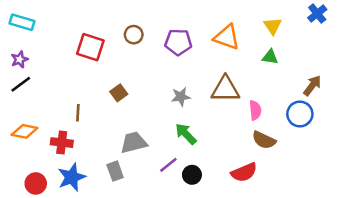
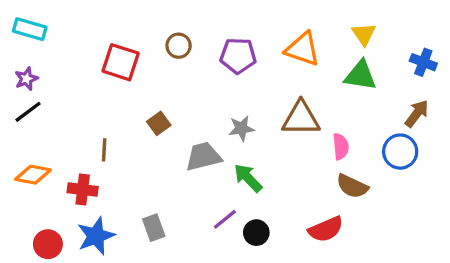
blue cross: (317, 14) -> (423, 62), moved, turned -30
green triangle: (270, 57) -> (360, 75), size x1.5
gray trapezoid: (134, 143) -> (203, 156), moved

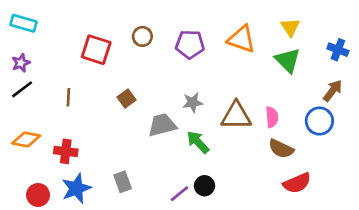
green triangle: (360, 75) -> (288, 60), turned 36
brown triangle: (301, 118) -> (236, 116), moved
brown line: (104, 150) -> (68, 97), moved
purple line: (225, 219) -> (179, 194), moved
red semicircle: (326, 229) -> (297, 183), moved

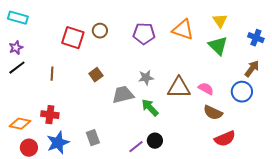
brown circle: (142, 36) -> (100, 31), moved
pink semicircle: (272, 117) -> (206, 89), turned -56
orange diamond: (26, 139) -> (20, 124), moved

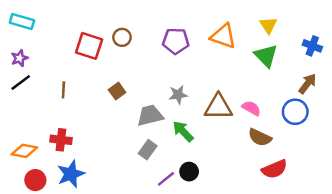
gray rectangle: (93, 138) -> (148, 150), moved, turned 56

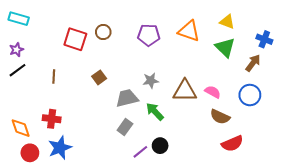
yellow triangle: (268, 25) -> (227, 22), turned -35
brown arrow: (307, 84) -> (253, 63), moved
orange diamond: (24, 151) -> (21, 128), turned 60

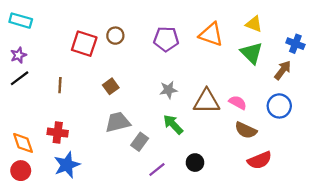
gray trapezoid: (127, 98) -> (118, 122), moved
black circle: (160, 146) -> (195, 163), moved
red circle: (30, 153) -> (21, 171), moved

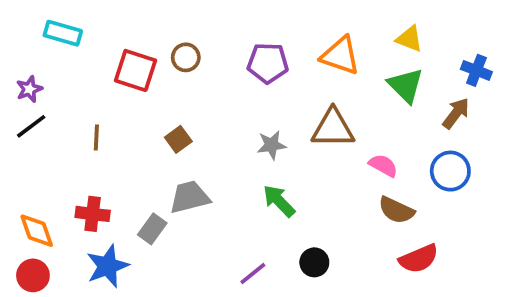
cyan rectangle: (21, 21) -> (63, 33), moved
brown triangle: (207, 101) -> (333, 128), moved
gray rectangle: (140, 142) -> (152, 229), moved

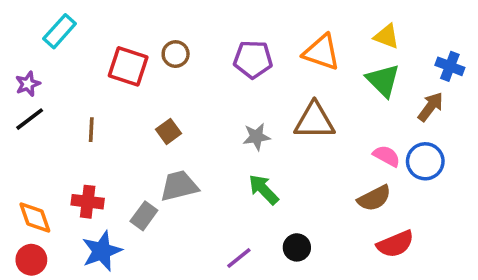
cyan rectangle: (63, 33) -> (60, 31), turned -64
pink semicircle: (383, 165) -> (387, 156), moved
brown semicircle: (396, 210) -> (374, 198), turned -52

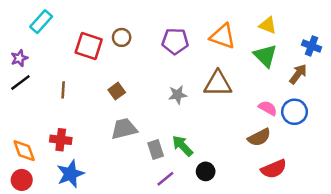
green arrow: (263, 189) -> (182, 146), moved
gray rectangle: (144, 216) -> (156, 149), moved, turned -54

